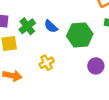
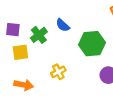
blue semicircle: (51, 26) -> (63, 25), moved

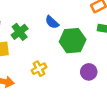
blue semicircle: (63, 25) -> (52, 22), moved

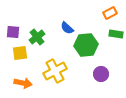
yellow cross: (39, 69) -> (55, 71), size x1.6

